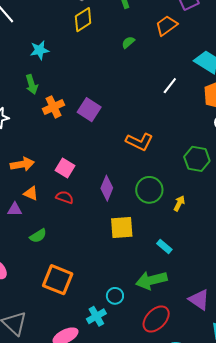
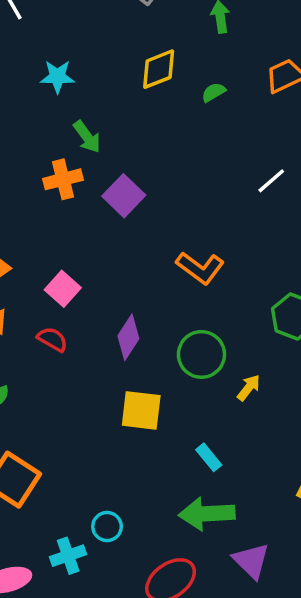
yellow diamond: (83, 20) -> (159, 69), moved
green arrow: (32, 84) -> (87, 137), moved, turned -30
green arrow: (151, 280) -> (207, 514), moved

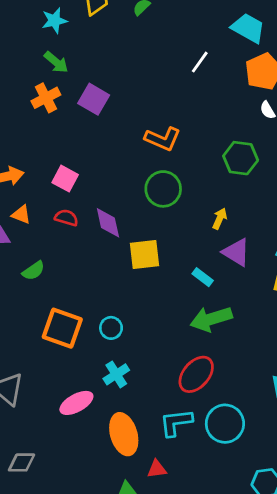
cyan star: (57, 77) -> (54, 21), moved
purple diamond: (128, 337) -> (108, 223), moved, turned -32
green circle: (201, 354) -> (163, 189), moved
cyan circle: (107, 526) -> (111, 328), moved
purple triangle: (251, 561) -> (236, 252), moved

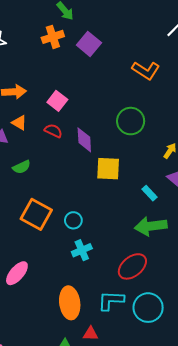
orange L-shape: (163, 139) -> (146, 70), moved
cyan cross: (116, 374) -> (82, 250), moved
pink ellipse: (76, 403) -> (17, 273), moved, turned -30

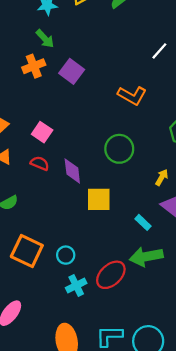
red ellipse: (132, 266) -> (111, 275), moved

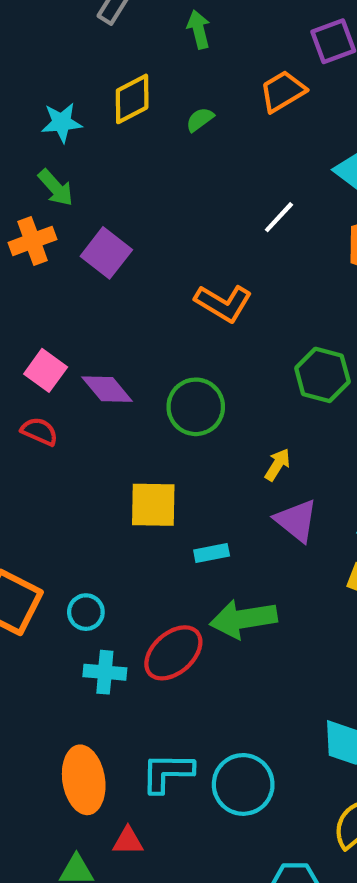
purple diamond: (72, 171) -> (107, 389), moved, turned -35
cyan rectangle: (143, 222) -> (212, 553), moved, turned -56
cyan cross: (76, 286) -> (105, 672), turned 30

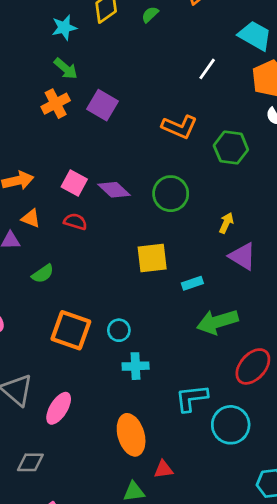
green hexagon: (322, 375) -> (231, 148), moved
red ellipse: (173, 653) -> (253, 366), moved
cyan L-shape: (167, 773) -> (192, 398), moved

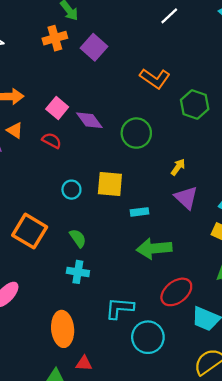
white line: (207, 69) -> (169, 16), moved
green semicircle: (43, 274) -> (78, 238), moved, turned -102
cyan circle: (119, 330) -> (71, 190), moved

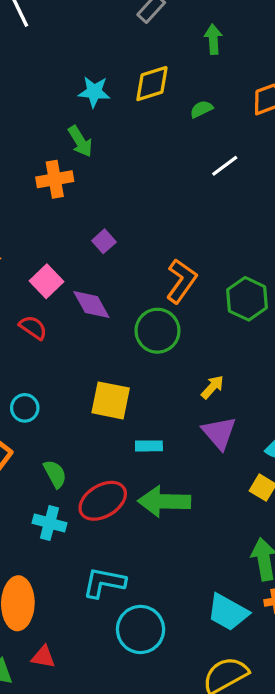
purple square: (94, 47) -> (104, 241), moved, size x0.6
orange L-shape: (155, 78) -> (181, 281), moved, turned -96
cyan circle: (71, 190) -> (25, 408), moved
red ellipse: (176, 292) -> (103, 501), moved

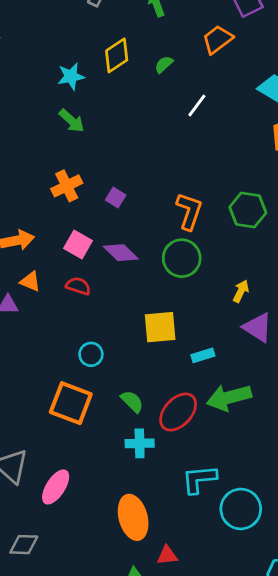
orange cross: (55, 179) -> (67, 186), moved

